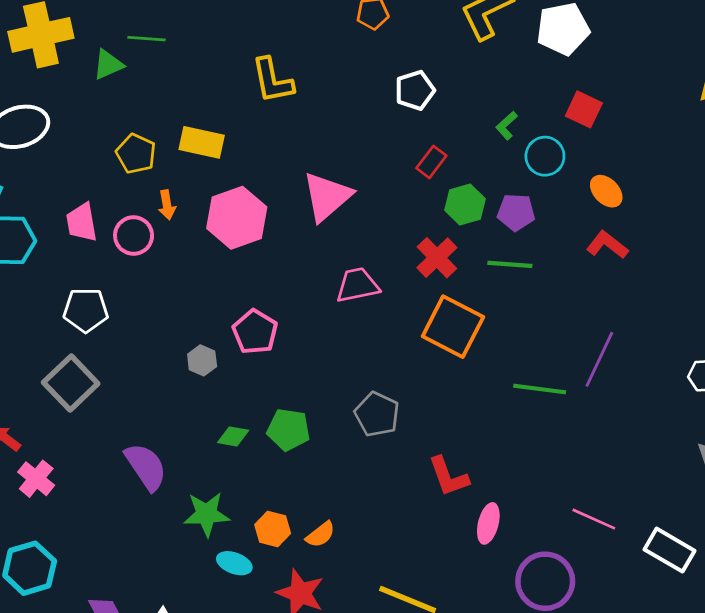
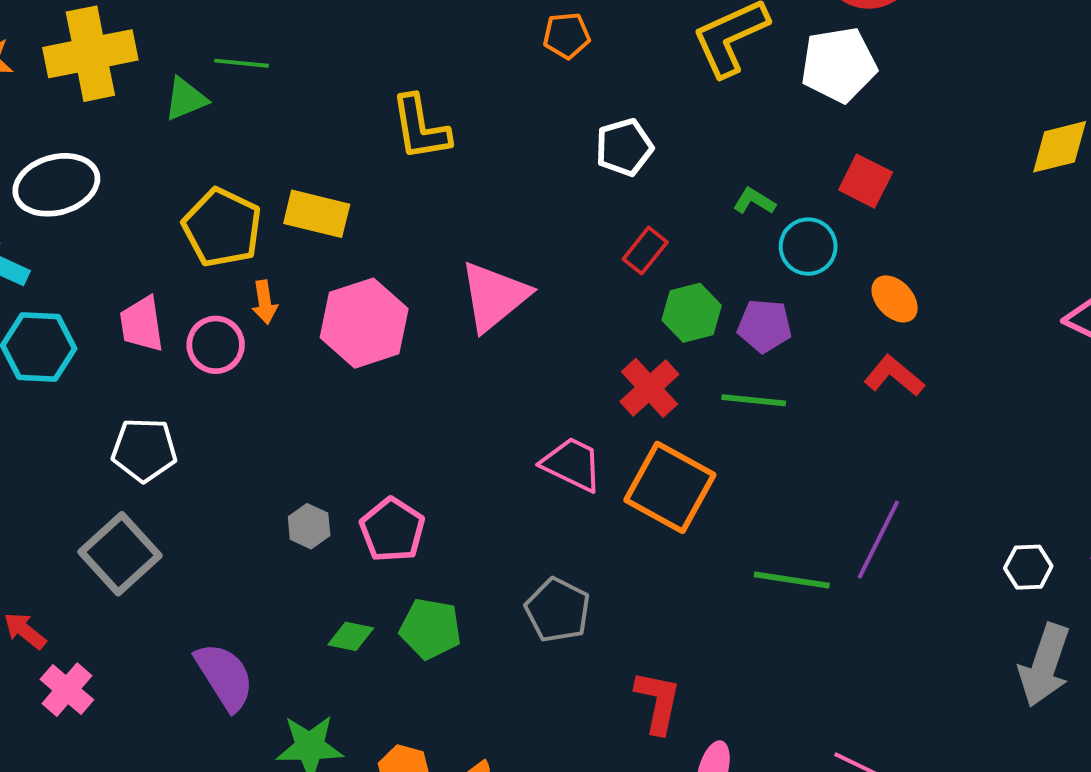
green L-shape: (507, 126) -> (754, 201), turned 72
yellow pentagon: (136, 154) -> (222, 228), size x1.4
pink trapezoid: (357, 285) -> (572, 464), moved, turned 36
pink pentagon: (255, 332) -> (392, 530), moved
red L-shape: (448, 476) -> (658, 702), turned -150

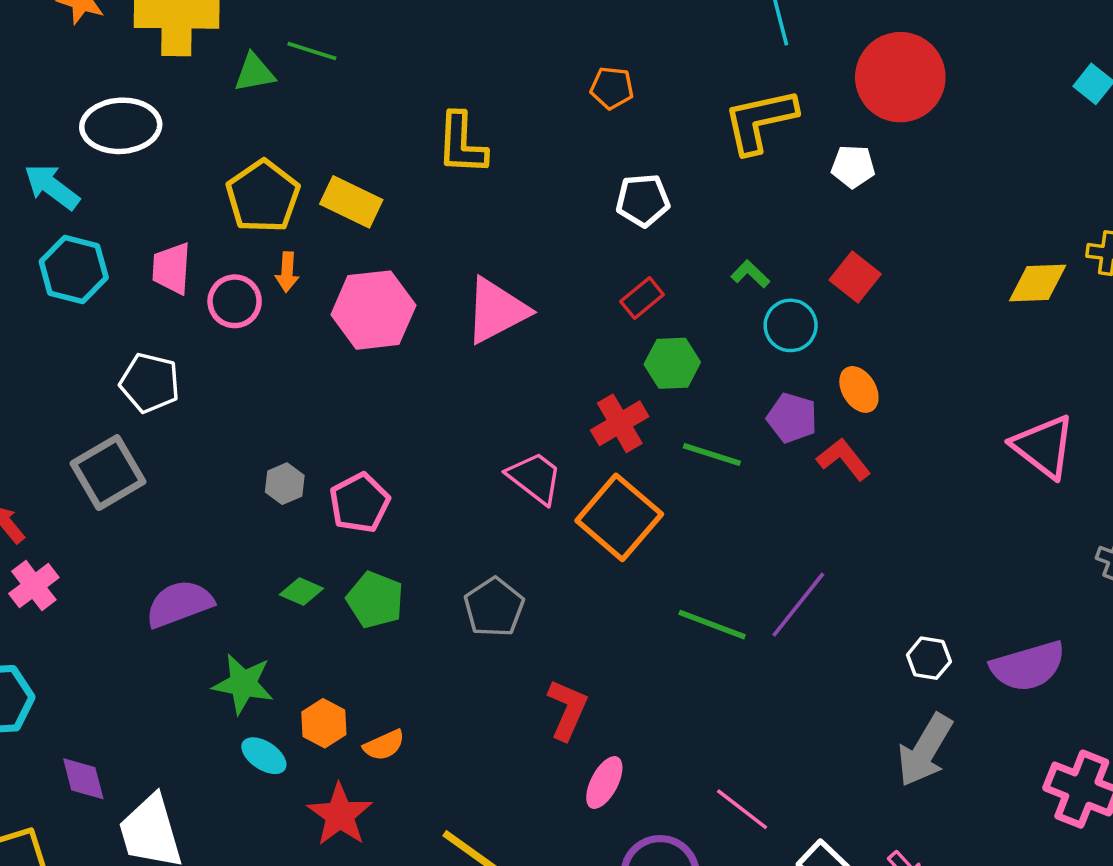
white pentagon: (839, 65) -> (853, 166), size x0.6
purple pentagon: (765, 326) -> (792, 418), moved
purple semicircle: (225, 676) -> (179, 604), turned -90

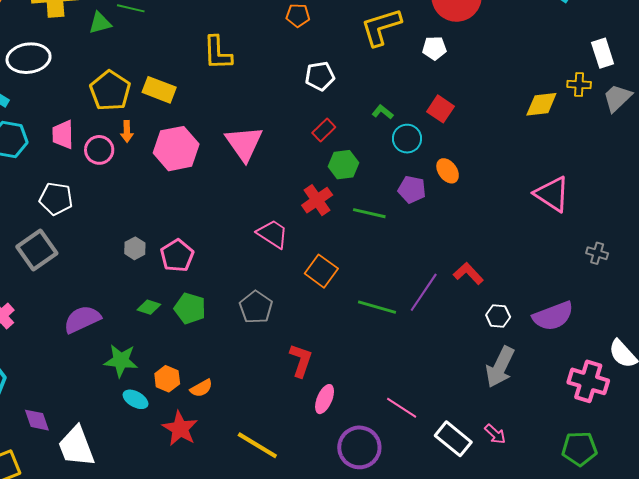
pink triangle: (496, 311) -> (244, 143), turned -33
red L-shape: (844, 459) -> (468, 273), moved
orange square: (619, 517) -> (321, 271), moved, size x0.7

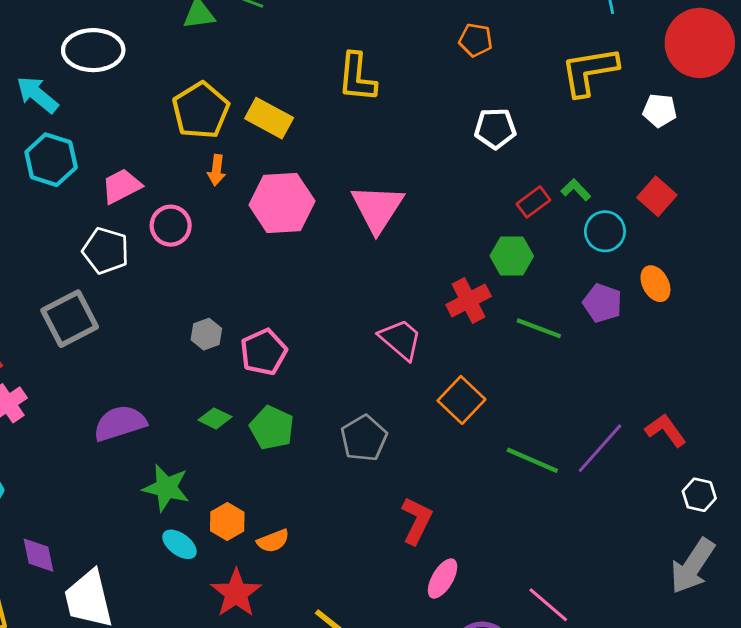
red rectangle: (324, 130) -> (533, 202), moved
pink trapezoid: (63, 135) -> (121, 186), moved, turned 56
pink circle: (99, 150) -> (171, 226), moved

